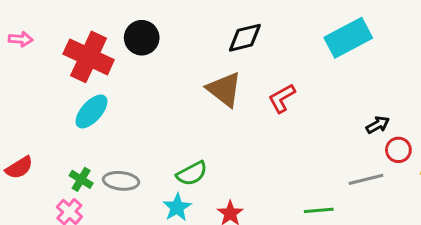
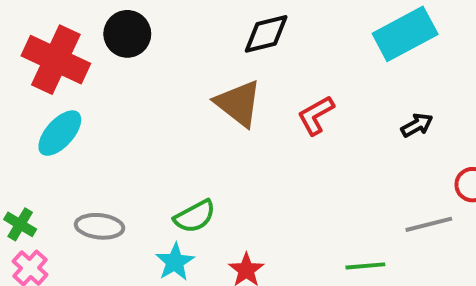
black arrow: (378, 125) -> (417, 125), moved
green cross: (81, 179) -> (20, 224), moved

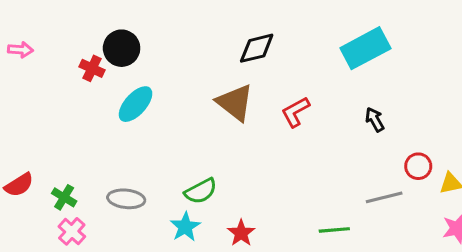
black circle: (127, 34) -> (122, 48), moved
red cross: (56, 60) -> (92, 68), size x0.5
black arrow: (417, 125) -> (375, 120), turned -90
cyan ellipse: (60, 133) -> (136, 104), moved

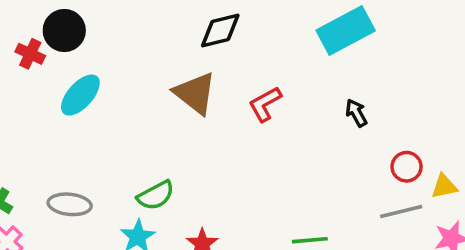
gray line: (384, 197) -> (401, 212), moved

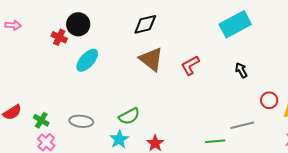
black diamond: (220, 31) -> (145, 24), moved
gray line: (401, 212) -> (242, 125), moved

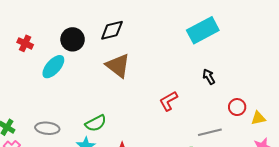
black circle: (78, 24) -> (73, 39), moved
red L-shape: (190, 65) -> (168, 101), moved

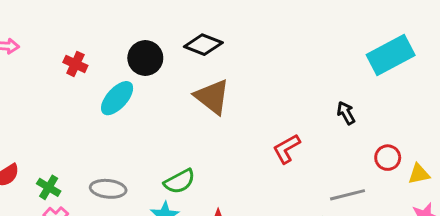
black diamond: (112, 30) -> (203, 45), turned 35
cyan rectangle: (203, 30) -> (391, 55), moved

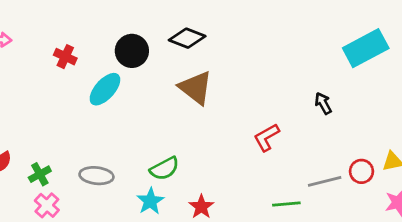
red circle: (388, 158) -> (361, 171), moved
green cross: (49, 187) -> (40, 174), turned 30

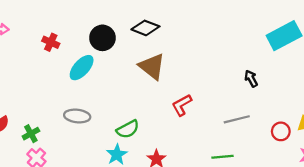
red L-shape: (267, 137) -> (182, 105), moved
gray ellipse: (96, 176) -> (77, 116), moved
gray line: (325, 181) -> (237, 119), moved

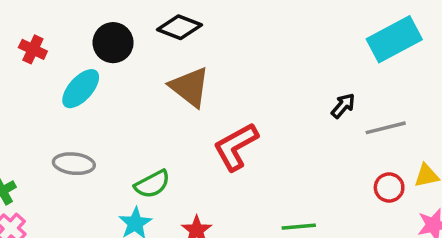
black arrow: (251, 79) -> (343, 106), turned 70
red L-shape: (182, 105) -> (236, 147), size x1.4
gray line: (237, 119) -> (386, 128), moved

